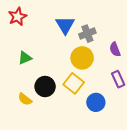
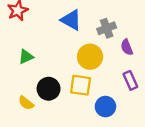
blue triangle: (65, 25) -> (71, 20), turned -30
gray cross: (87, 34) -> (107, 28), moved
yellow square: (74, 83) -> (81, 85), turned -30

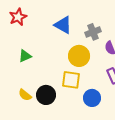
black circle: (49, 89) -> (46, 95), moved

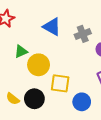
green triangle: (25, 56) -> (21, 51), moved
yellow circle: (79, 56) -> (39, 65), moved

